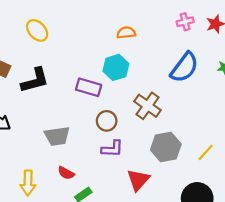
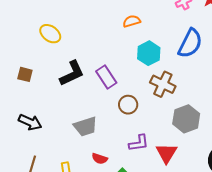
cyan hexagon: (116, 67) -> (149, 53), moved
black L-shape: (35, 80) -> (72, 73), moved
purple rectangle: (89, 87) -> (106, 77), turned 50
purple L-shape: (112, 149) -> (139, 143), moved

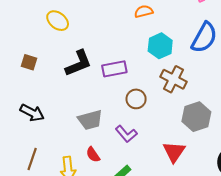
purple rectangle: (106, 77) -> (114, 69), turned -70
purple L-shape: (139, 143) -> (126, 134), moved, turned 55
red semicircle: (100, 159) -> (93, 155), moved, turned 35

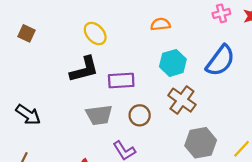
yellow ellipse: (58, 21) -> (95, 34), moved
brown square: (29, 62) -> (26, 33), moved
gray trapezoid: (90, 120) -> (99, 115), moved

